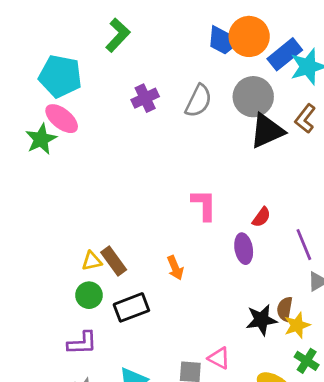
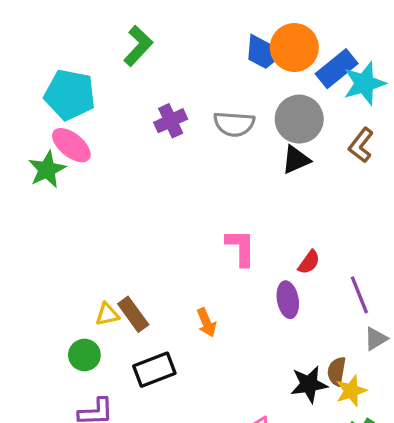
gray semicircle: (198, 101) -> (234, 124), turned 68
black triangle: (267, 131) -> (296, 160), moved, size x0.7
green circle: (89, 295) -> (84, 355), moved

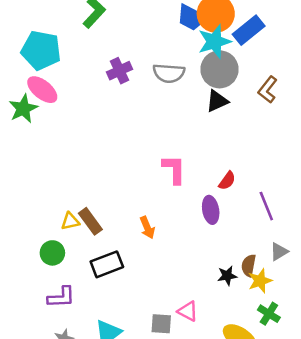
cyan star: (364, 83) -> (214, 42), moved
gray triangle: (376, 339) -> (279, 252), moved
black star: (309, 384) -> (227, 276), size x0.7

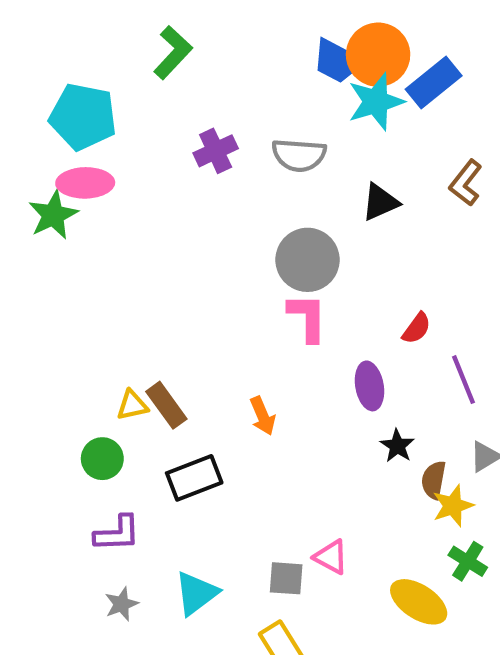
gray circle: (220, 69) -> (307, 260), moved
pink ellipse: (42, 90) -> (85, 183), turned -40
red semicircle: (227, 181) -> (417, 328), moved
black star: (227, 276) -> (397, 446), moved, turned -30

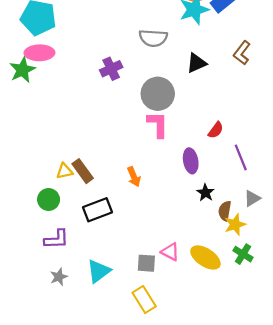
purple cross: (216, 151) -> (111, 69), moved
yellow ellipse: (419, 602) -> (205, 257), moved

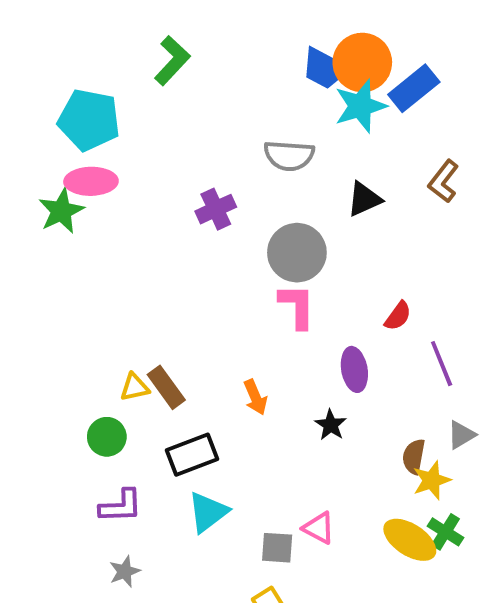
black star: (205, 193) -> (331, 425), moved
yellow ellipse: (205, 257) -> (410, 540), moved
cyan triangle: (99, 271) -> (208, 512), moved

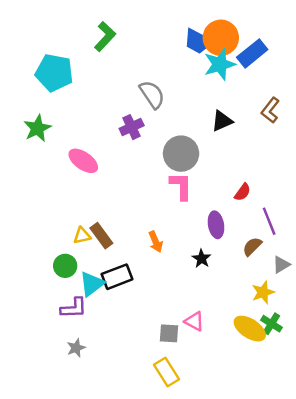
gray semicircle: (289, 156) -> (152, 94), moved, turned -128
pink ellipse: (91, 181) -> (83, 161), moved, turned 36
brown semicircle: (414, 457) -> (252, 247), moved, turned 35
cyan triangle: (208, 512) -> (92, 284), moved

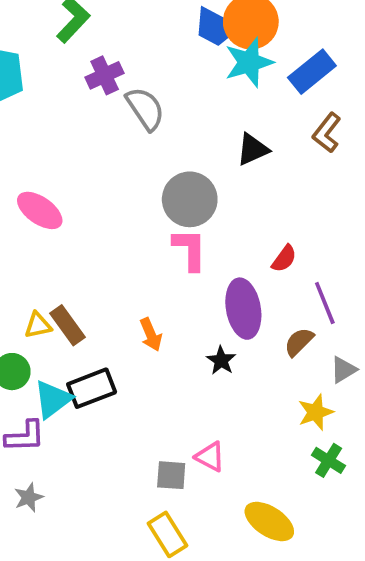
blue rectangle: (252, 53) -> (312, 72), moved
purple cross: (132, 127) -> (105, 75), moved
purple ellipse: (216, 225) -> (243, 309), size x1.4
yellow ellipse: (250, 329) -> (269, 521), moved

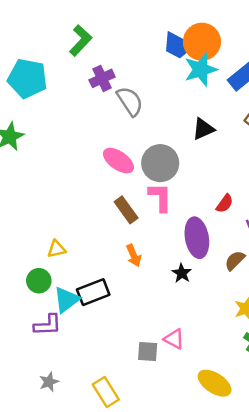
pink ellipse: (40, 210) -> (118, 161), moved
brown rectangle: (68, 325) -> (126, 210), moved
gray star: (29, 497) -> (49, 382), moved
yellow rectangle: (167, 534) -> (106, 392), moved

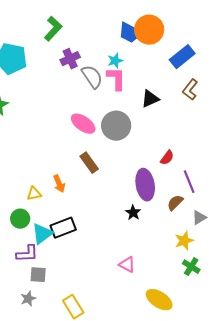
cyan star: (201, 70) -> (115, 61), moved, size x0.6
pink L-shape: (160, 197) -> (116, 79), moved
orange arrow: (134, 255) -> (59, 184), moved
gray square: (148, 352) -> (38, 275), moved

